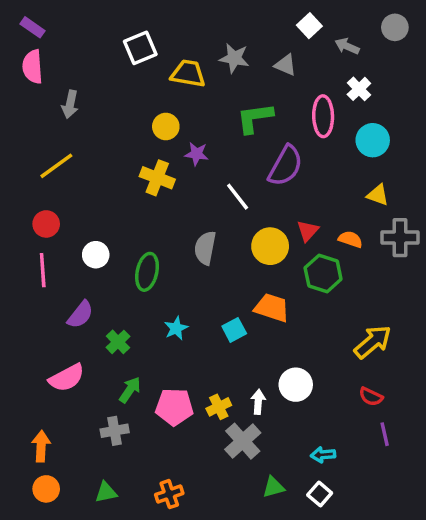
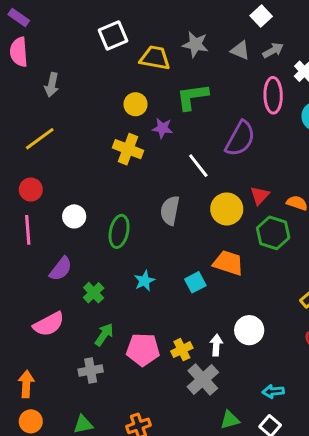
gray arrow: (347, 46) -> (273, 50), moved, turned 126
green L-shape: (255, 118) -> (192, 97), moved

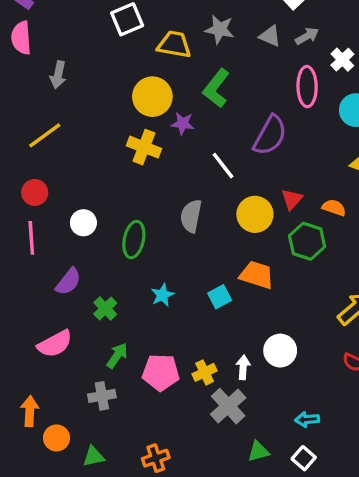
green L-shape: (192, 97) -> (216, 88), turned -44
yellow circle: (135, 104) -> (152, 97), size x1.5
orange circle: (31, 421) -> (57, 438), moved

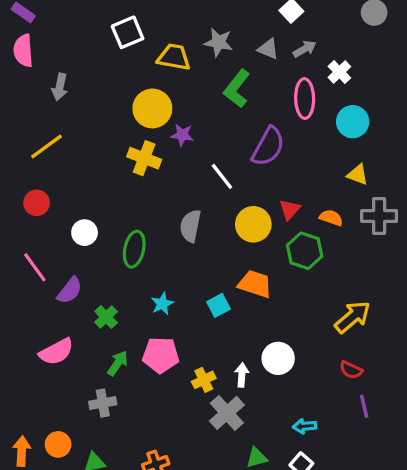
green L-shape: (216, 88) -> (237, 89), moved
pink line: (31, 238) -> (35, 267), moved, turned -32
pink pentagon: (161, 372) -> (161, 355), moved
orange arrow: (30, 411) -> (22, 451), moved

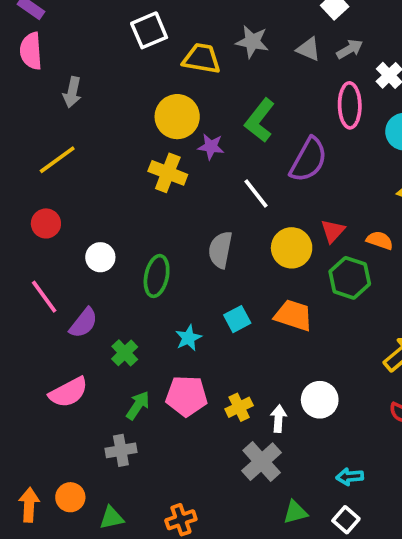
green L-shape: (237, 89) -> (260, 120), moved
cyan square: (219, 305) -> (237, 319), moved
yellow cross: (204, 380) -> (239, 407), moved

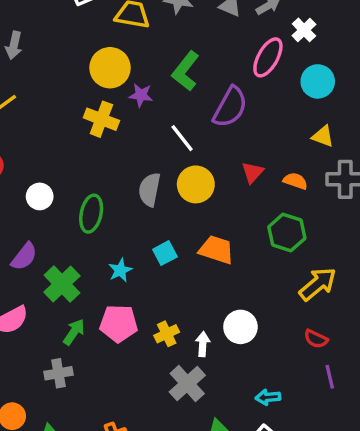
pink ellipse: (350, 105) -> (268, 57), turned 30
yellow circle: (292, 248) -> (196, 184), moved
green hexagon: (350, 278) -> (287, 232), moved
green cross: (125, 353) -> (62, 284), size x1.5

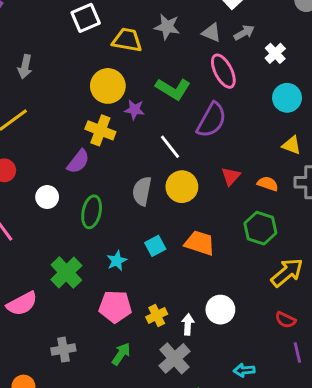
pink ellipse: (268, 57) -> (223, 71), moved, turned -56
green L-shape: (186, 71) -> (173, 89), turned -96
purple semicircle: (24, 257) -> (78, 161), moved
green arrow: (74, 332) -> (121, 354), moved

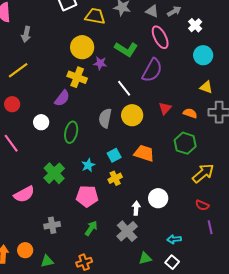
yellow cross: (157, 315) -> (115, 178), moved

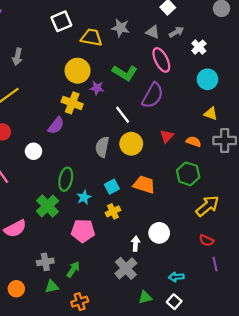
green ellipse: (71, 132) -> (66, 179), moved
green arrow: (91, 228) -> (73, 269), moved
green triangle: (47, 261) -> (52, 287), moved

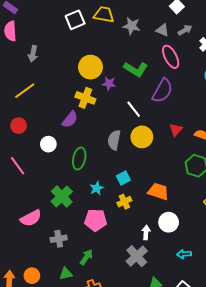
yellow trapezoid: (91, 37) -> (104, 15), moved
green ellipse: (66, 179) -> (79, 159), moved
orange trapezoid: (144, 185) -> (158, 191), moved
gray cross: (45, 262) -> (59, 239), moved
cyan arrow: (176, 277) -> (184, 254), moved

